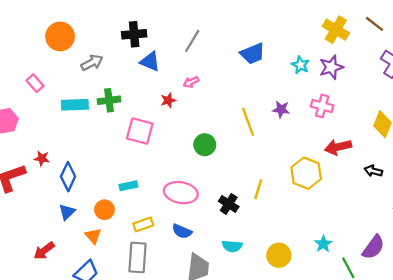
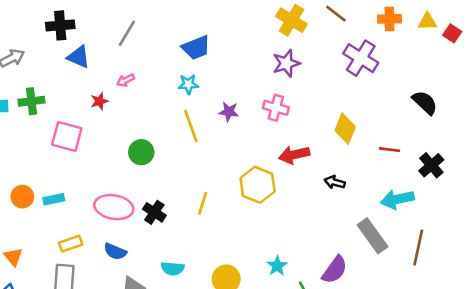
cyan star: (300, 65) -> (188, 84), moved, turned -30
black cross: (229, 204) -> (154, 212), moved
orange circle: (104, 210) -> (22, 197), moved

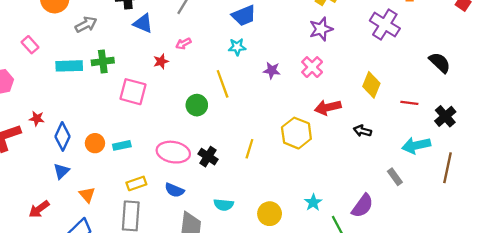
pink cross: (276, 108) -> (312, 67), turned 30
yellow line: (191, 126) -> (223, 84), moved
gray rectangle: (373, 236) -> (395, 177), size x0.6
brown line: (418, 248) -> (448, 168), moved

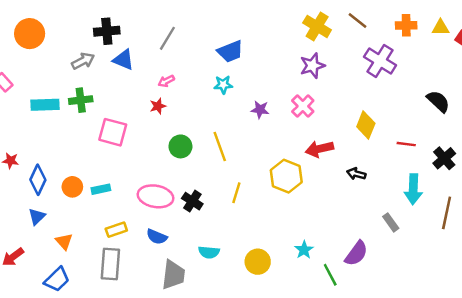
gray arrow: (86, 25) -> (83, 61), moved
red star: (161, 61) -> (158, 106), moved
yellow line: (223, 84) -> (220, 146), moved
cyan arrow: (416, 145) -> (413, 189), turned -76

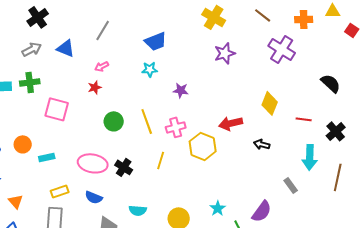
yellow cross: (317, 26) -> (214, 17), moved
yellow triangle: (441, 28) -> (333, 11), moved
black cross: (107, 31) -> (38, 17), moved, turned -30
pink cross: (303, 106) -> (176, 127), moved, turned 30
orange circle: (72, 187) -> (23, 144), moved

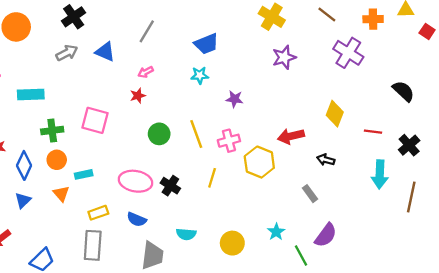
green cross: (30, 82) -> (52, 131), moved
gray rectangle: (291, 185) -> (310, 194), moved
orange triangle: (16, 201) -> (61, 194), moved

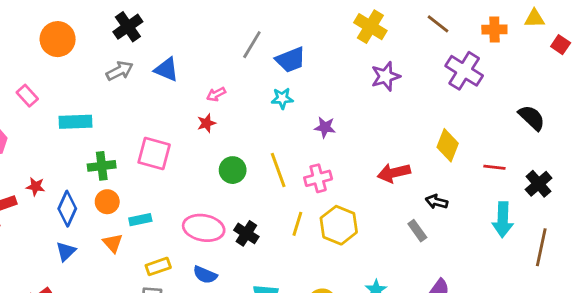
gray line: (147, 31) -> (252, 45), moved
yellow hexagon: (259, 162) -> (339, 225), moved
gray rectangle: (310, 194) -> (417, 231), moved

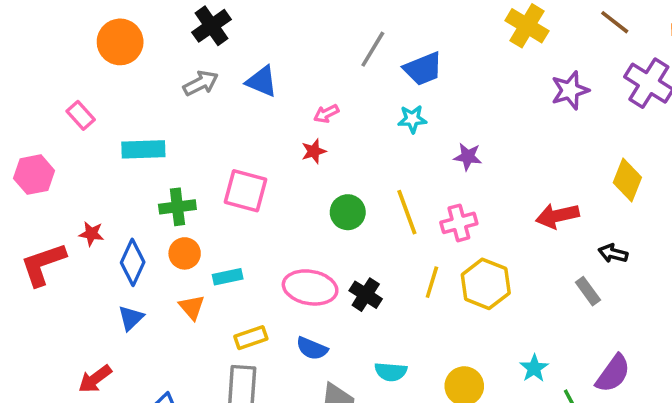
purple star: (386, 76) -> (570, 90), moved

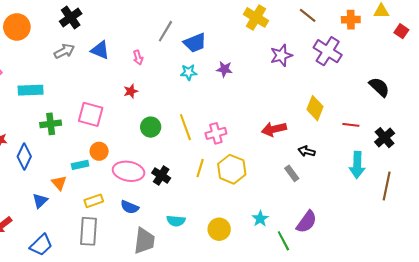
pink arrow: (326, 114) -> (138, 58), moved, turned -80
purple star: (468, 157) -> (224, 69), moved
orange circle: (185, 253) -> (99, 151), moved
blue triangle: (131, 318) -> (40, 201), moved

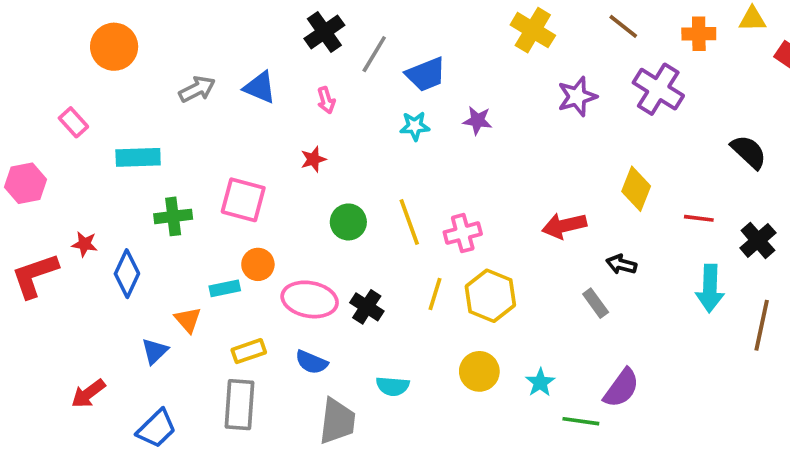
black cross: (71, 17) -> (324, 32), moved
yellow circle: (219, 229) -> (479, 371), moved
green line: (283, 241) -> (581, 421), turned -54

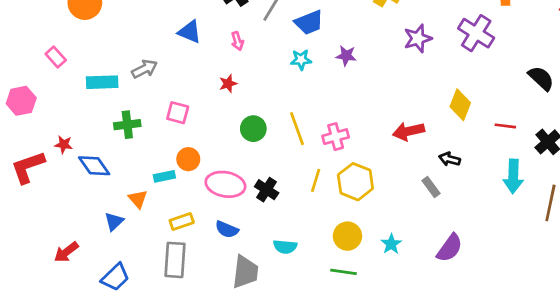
gray arrow: (197, 89) -> (145, 69), moved
pink square: (243, 200) -> (178, 113), size x0.7
blue diamond: (127, 274) -> (94, 166), turned -60
green line: (581, 421) -> (343, 272), moved

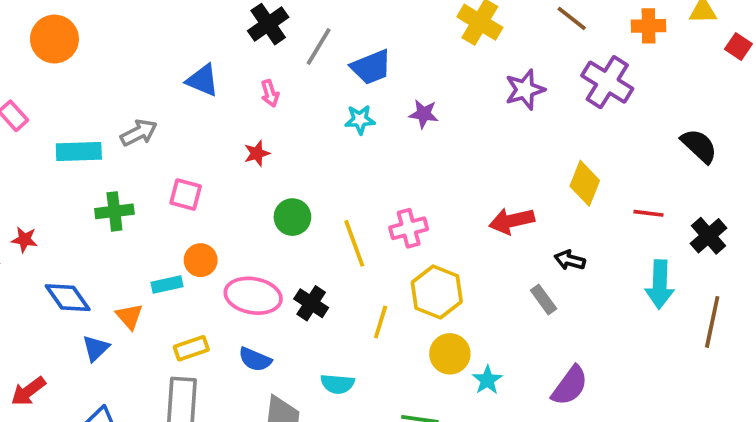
yellow line: (297, 129) -> (354, 243), moved
blue diamond: (94, 166) -> (68, 298), moved
yellow line: (316, 180) -> (381, 322), moved
yellow circle: (347, 236) -> (450, 354), moved

